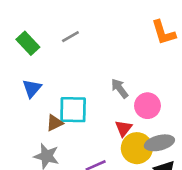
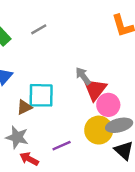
pink circle: (147, 106) -> (108, 105), moved
red triangle: (124, 128) -> (95, 89), moved, size x1.5

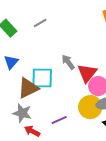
gray arrow: (83, 76) -> (68, 62), moved
brown triangle: (24, 107) -> (28, 88), size x1.6

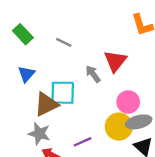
gray line: (40, 23) -> (64, 42), moved, turned 56
red triangle: (87, 73) -> (115, 61), moved

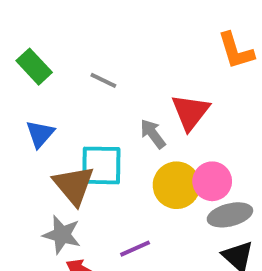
brown triangle: (46, 104) -> (74, 185), turned -44
yellow circle: (119, 127) -> (177, 185), moved

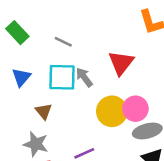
gray arrow: (153, 134) -> (84, 77), moved
cyan square: (101, 165) -> (62, 77), moved
brown triangle: (74, 185) -> (44, 111), size x0.6

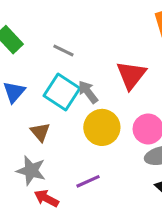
cyan square: (62, 77) -> (62, 92), turned 32
yellow circle: (112, 111) -> (102, 127), moved

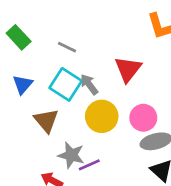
brown triangle: (40, 132) -> (46, 121), size x1.4
gray star: (31, 171) -> (71, 155), moved

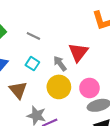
cyan square: (66, 84) -> (32, 64), size x0.6
gray arrow: (89, 84) -> (60, 64), moved

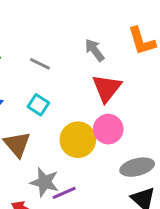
gray arrow: (60, 64) -> (95, 50), moved
pink circle: (89, 88) -> (108, 129), moved

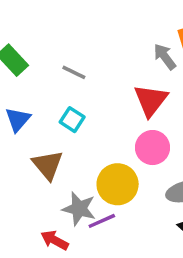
gray arrow: (95, 50) -> (165, 57), moved
yellow circle: (78, 140) -> (118, 184), moved

